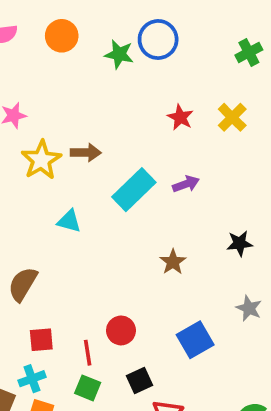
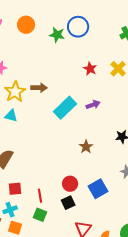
cyan triangle: (69, 221) -> (11, 116), moved
red circle: (121, 330) -> (70, 184), moved
black square: (140, 381) -> (68, 203), moved

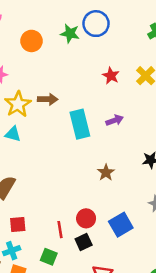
orange circle: (26, 25) -> (31, 41), moved
cyan rectangle: (65, 108) -> (80, 124), turned -60
red line: (40, 196) -> (60, 230), moved

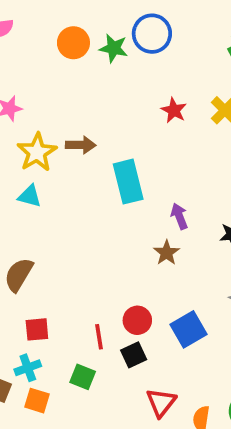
orange circle: (31, 41) -> (73, 43), moved
purple arrow: (115, 120) -> (179, 216), moved, turned -91

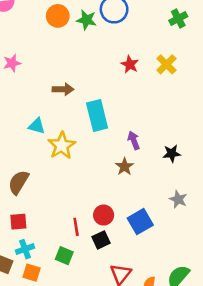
yellow star: (37, 152) -> (62, 146), moved
cyan triangle: (30, 196) -> (37, 126), moved
red square: (37, 329) -> (18, 222), moved

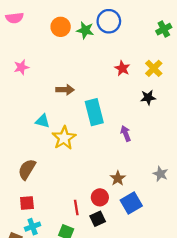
black star: (172, 153) -> (148, 98), moved
brown star: (125, 167) -> (118, 178), moved
gray star: (178, 199) -> (160, 174), moved

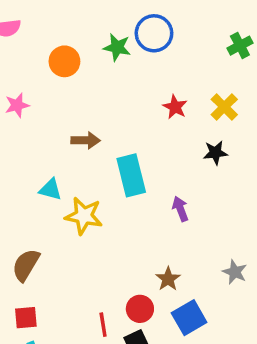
orange circle: (61, 27) -> (64, 61), moved
yellow star: (64, 138) -> (84, 216), turned -30

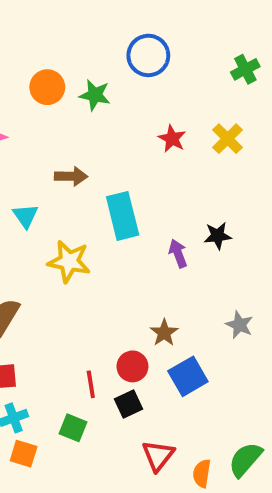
green star: (117, 47) -> (95, 95), moved
black star: (215, 153) -> (218, 236), moved
cyan triangle: (50, 189) -> (25, 216), moved, turned 40

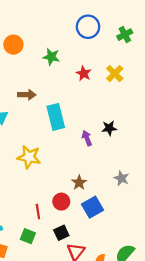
blue circle: (148, 55) -> (88, 27), moved
green star: (95, 95) -> (51, 57), moved
yellow star: (69, 261) -> (29, 157), moved
black square: (128, 404) -> (61, 233), moved

